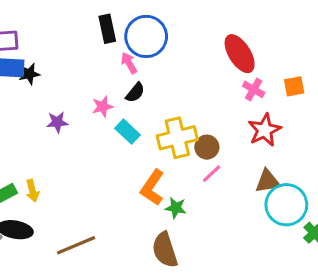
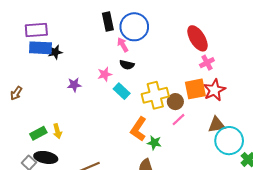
orange square: (294, 86) -> (195, 89), moved, size x1.5
pink cross: (254, 89) -> (207, 63), turned 32
black semicircle: (135, 93) -> (127, 65), turned 64

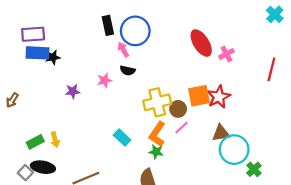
pink cross: (207, 63) -> (226, 54), moved
cyan rectangle: (122, 91) -> (122, 137), moved
orange L-shape: (138, 129) -> (157, 134), moved

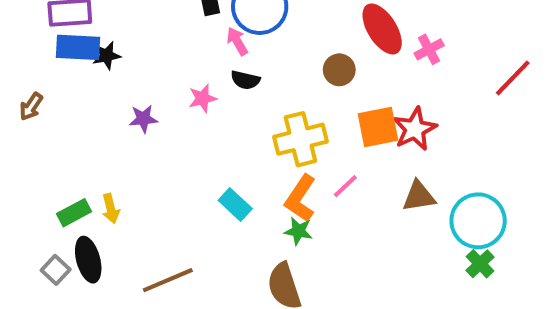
red line: (271, 69) -> (513, 78), turned 30
brown arrow: (12, 100) -> (31, 107), moved
brown circle: (178, 109) -> (339, 70), moved
cyan circle: (234, 150) -> (478, 221), moved
black ellipse: (43, 167) -> (88, 260), turned 65

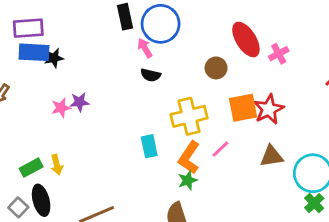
pink star: (203, 98) -> (61, 108), moved
cyan rectangle: (235, 205) -> (149, 146), moved, turned 35
green star: (298, 231) -> (188, 180), turned -30

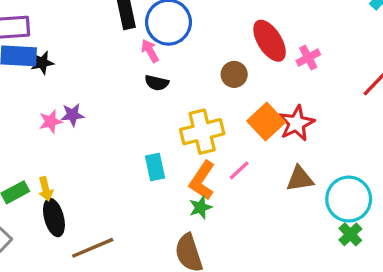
orange square: (243, 108) -> (266, 122), turned -32
black ellipse: (41, 200) -> (54, 218), moved

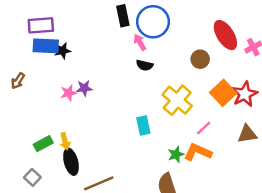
yellow cross: (202, 132) -> (177, 100), turned -36
orange L-shape: (202, 180) -> (198, 152), moved, turned 80

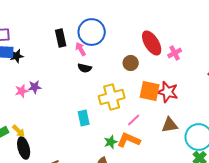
black rectangle: (123, 16) -> (61, 38), moved
orange square: (223, 93) -> (150, 91), turned -35
red star: (245, 94) -> (168, 92), turned -30
yellow cross: (177, 100) -> (112, 97), turned 35
yellow arrow: (65, 141) -> (19, 131), turned -32

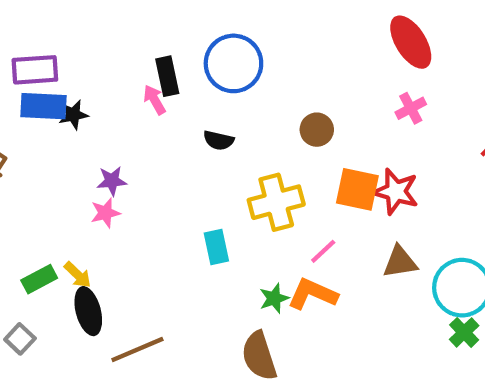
red ellipse: (152, 43) -> (411, 42), moved
pink arrow: (81, 49) -> (154, 100), moved
pink star: (22, 91) -> (105, 213), moved

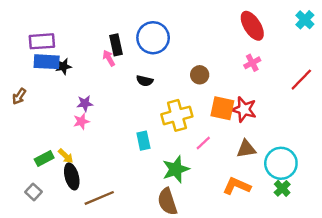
orange L-shape: (312, 294) -> (237, 186), moved
green star: (274, 298) -> (176, 169), size x1.6

